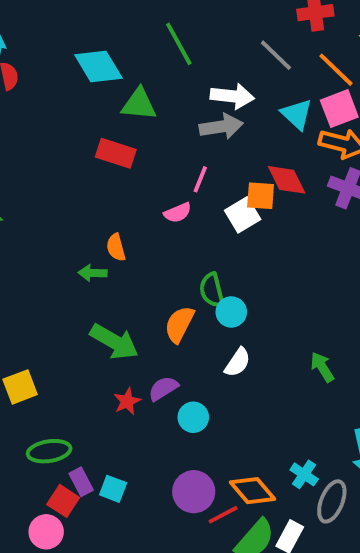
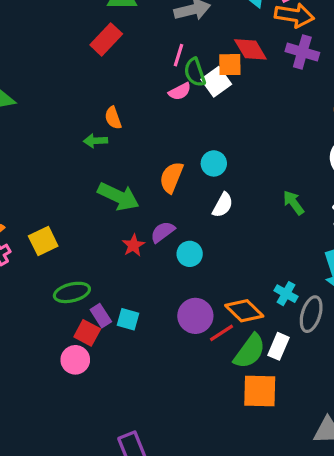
red rectangle: (116, 153) -> (106, 39), turned -60
pink semicircle: (178, 213) -> (180, 91), moved
green semicircle: (212, 290) -> (195, 72), moved

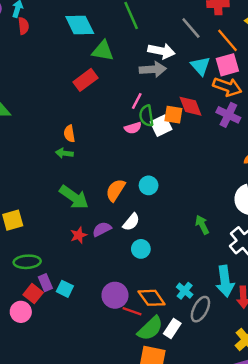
orange semicircle: (113, 118) -> (69, 134), moved
white semicircle: (223, 205) -> (131, 222), moved
cyan circle: (190, 254) -> (141, 249), moved
red line: (222, 333) -> (132, 311), turned 42

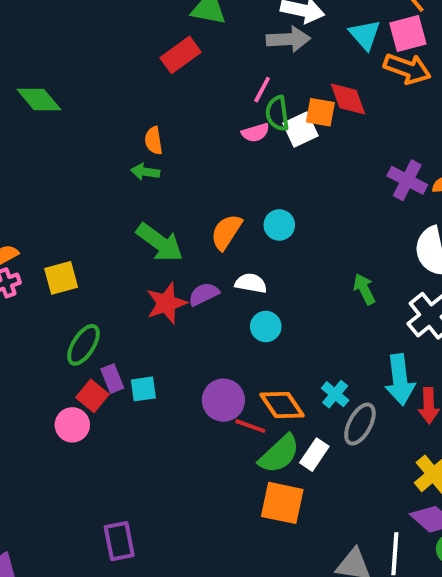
purple cross: (228, 115) -> (407, 180), moved
white semicircle: (131, 222) -> (251, 283), turned -120
red star: (79, 235) -> (166, 303), size x1.5
green ellipse: (27, 262) -> (83, 345), turned -55
cyan square: (65, 289) -> (143, 389), turned -35

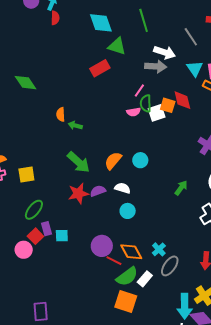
orange semicircle: (154, 141) -> (61, 114), moved
green arrow: (364, 289) -> (181, 188), moved, turned 56
cyan arrow: (400, 380) -> (185, 306), moved

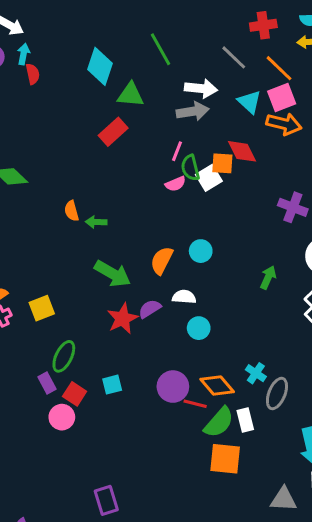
cyan diamond: (101, 23) -> (100, 66), turned 50
purple rectangle: (47, 229) -> (47, 383), moved
white rectangle: (145, 279) -> (245, 420), turned -42

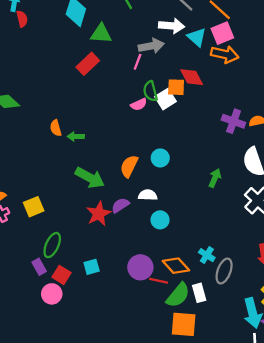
white arrow: (201, 88) -> (172, 26), moved
pink line: (177, 151) -> (138, 62), moved

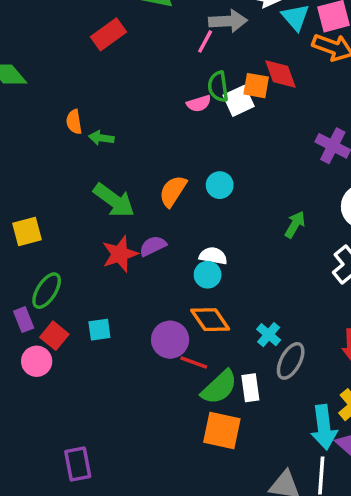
red rectangle: (88, 64) -> (109, 34), moved
white semicircle: (148, 195) -> (213, 256), moved
orange diamond: (176, 266) -> (210, 320), moved

